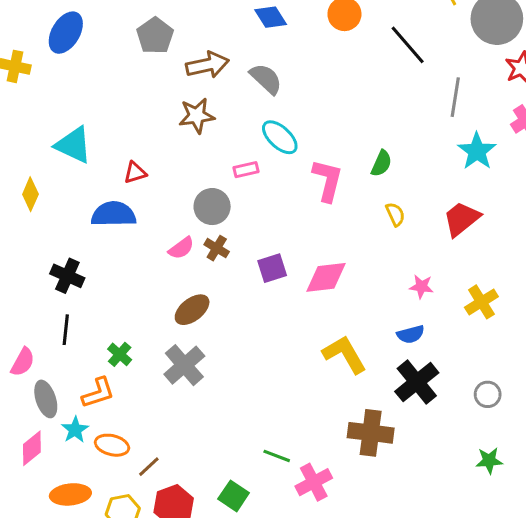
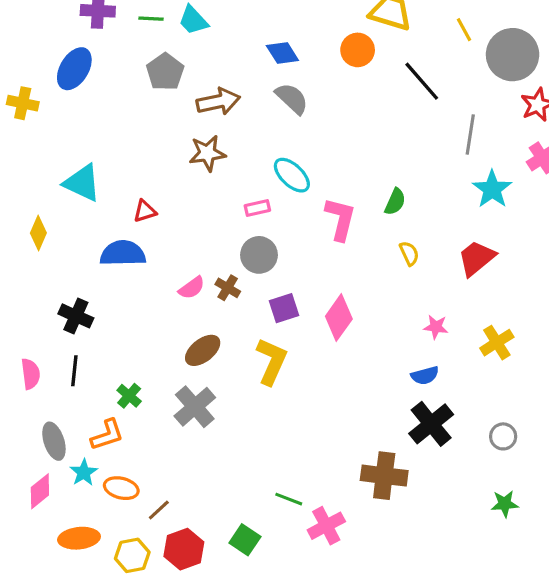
gray semicircle: (266, 79) -> (292, 98), moved
gray circle: (212, 207) -> (259, 255), moved
pink diamond: (326, 277) -> (339, 318), turned -48
yellow L-shape: (344, 354) -> (272, 361), moved, turned 54
pink semicircle: (23, 362) -> (31, 374), moved, turned -36

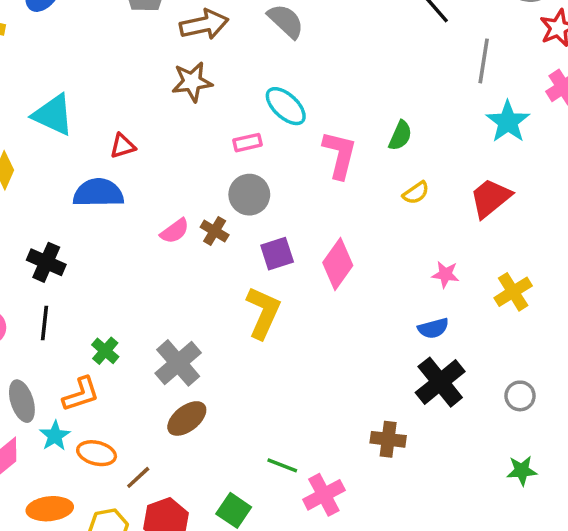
yellow semicircle: (409, 253) -> (416, 193), turned 80
brown ellipse: (203, 350) -> (187, 418), moved
brown cross: (384, 476) -> (388, 439), size x0.7

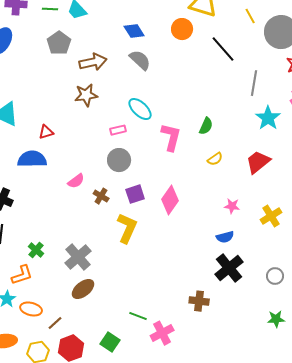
brown cross: (215, 231) -> (101, 196), moved

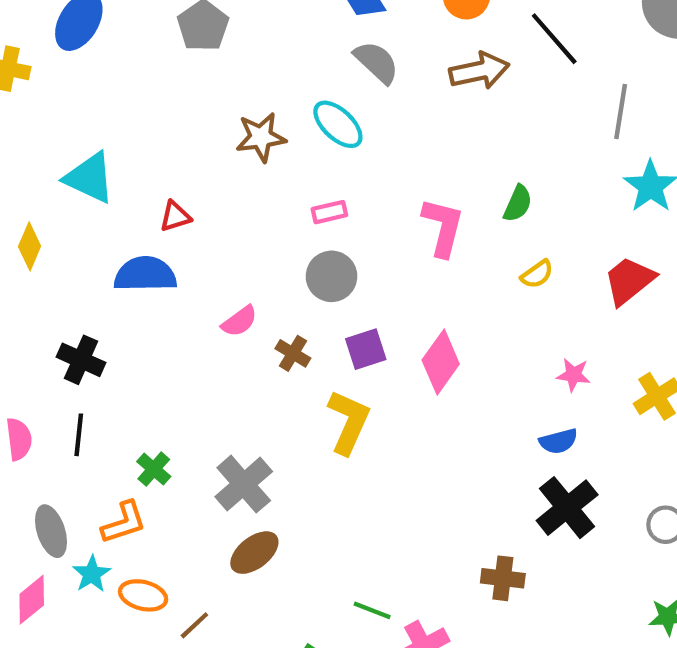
brown arrow: (93, 62) -> (479, 71), moved
cyan ellipse: (140, 109) -> (338, 124), moved

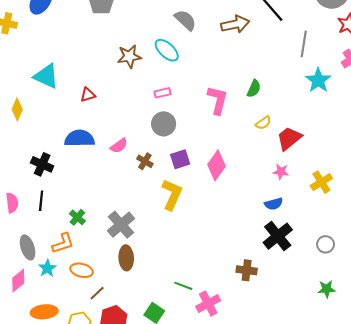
blue semicircle: (145, 274) -> (79, 138), moved
red trapezoid: (629, 281) -> (289, 138), moved
brown ellipse: (254, 553) -> (126, 258), turned -55
orange ellipse: (143, 595) -> (82, 270), moved

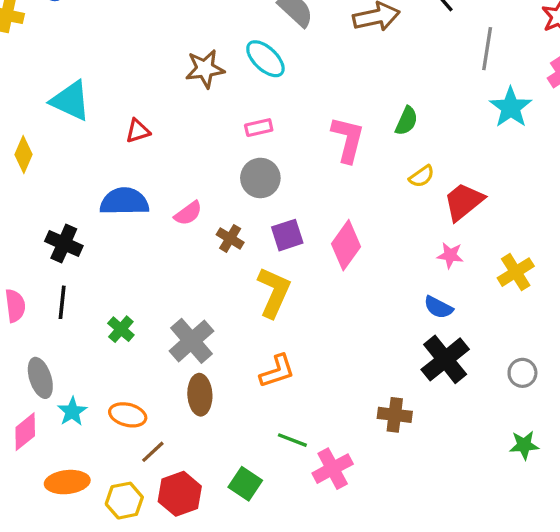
blue semicircle: (274, 204) -> (438, 307), turned 42
orange L-shape: (63, 243) -> (277, 371), moved

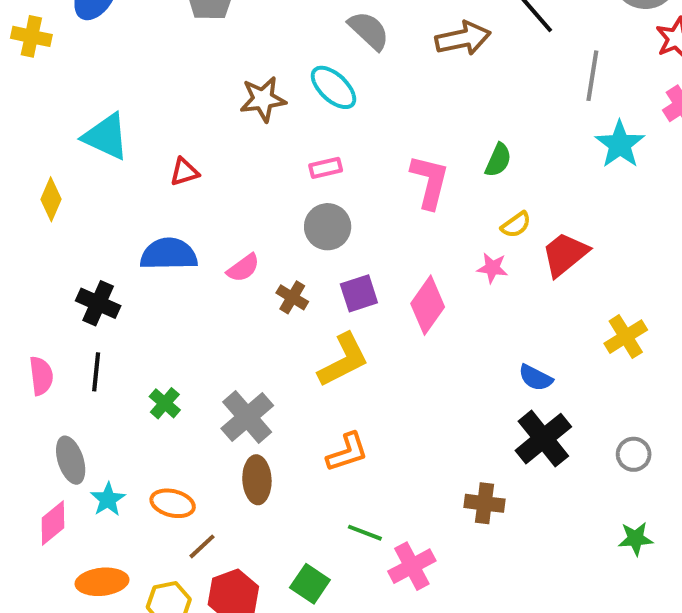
pink star: (450, 255) -> (492, 268), moved
yellow L-shape: (274, 292) -> (343, 360), turned 39

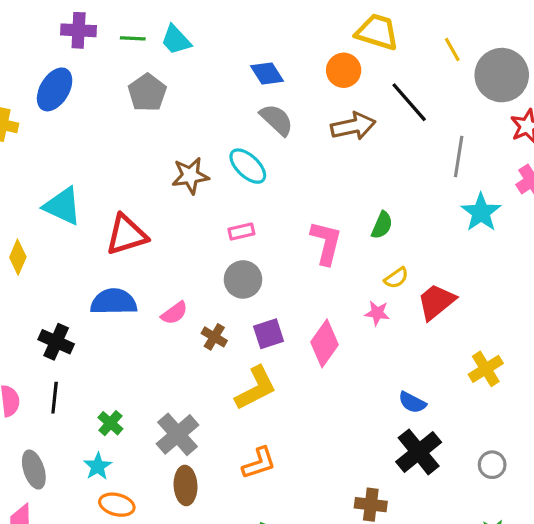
red triangle: (184, 172) -> (126, 235), size x1.8
cyan star: (108, 499) -> (98, 466), moved

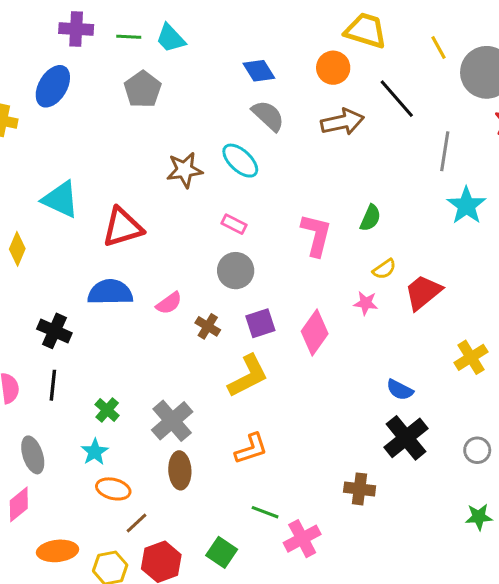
pink rectangle: (241, 232) -> (234, 224), turned 40

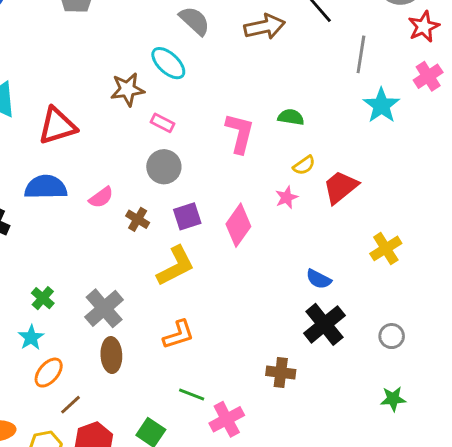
brown star: (185, 170) -> (127, 89), moved
green semicircle: (370, 218) -> (291, 117), turned -105
pink star: (366, 303) -> (287, 197), turned -30
orange ellipse: (113, 489) -> (49, 373), turned -64

